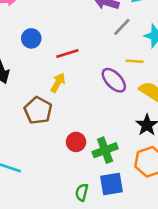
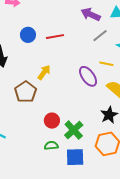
red line: (67, 54) -> (55, 37), moved
green cross: (105, 150) -> (74, 130), turned -30
green semicircle: (82, 192) -> (51, 146), moved, turned 64

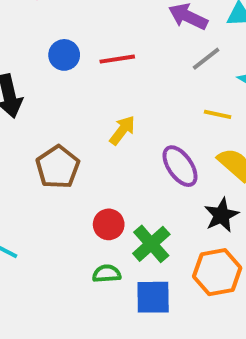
yellow arrow: (44, 72) -> (122, 130), moved
purple ellipse: (88, 76) -> (180, 166), moved

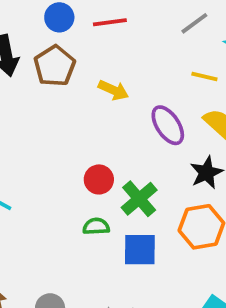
yellow arrow: (122, 130) -> (113, 90), turned 76
brown pentagon: (58, 167) -> (55, 66), moved

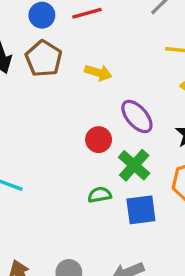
purple ellipse: (168, 125) -> (137, 116), moved
red circle: (99, 179) -> (99, 140), moved

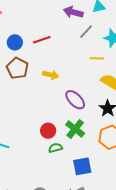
red circle: (99, 140) -> (48, 131), moved
blue square: (141, 210) -> (82, 166), moved

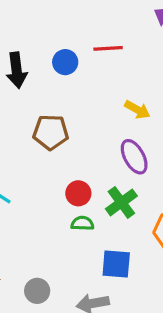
blue circle: (15, 42) -> (65, 62), moved
brown pentagon: (17, 68) -> (51, 132), moved, turned 30
yellow arrow: (51, 75) -> (137, 110), moved

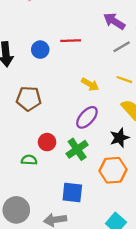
purple ellipse: (134, 157) -> (87, 117), turned 70
green semicircle: (82, 223) -> (29, 160), moved
gray circle: (37, 291) -> (16, 210), size x1.5

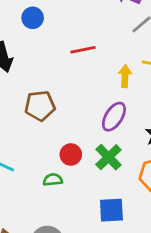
red line: (71, 41) -> (83, 50), moved
blue circle: (40, 50) -> (33, 18), moved
yellow arrow: (90, 84) -> (125, 76), moved, turned -108

